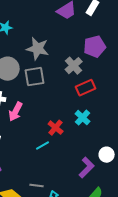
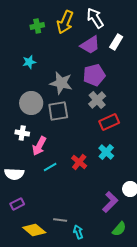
purple pentagon: (95, 47) -> (94, 75), moved
cyan line: (43, 146) -> (50, 167), moved

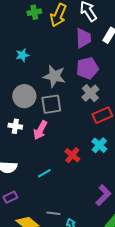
green cross: (37, 26) -> (34, 12), moved
purple trapezoid: (90, 45) -> (83, 38), turned -60
pink arrow: (39, 146) -> (40, 130), moved
cyan line: (50, 167) -> (44, 173), moved

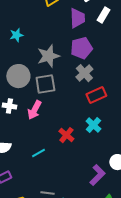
gray star: (54, 76) -> (48, 56), turned -30

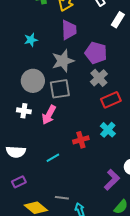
purple trapezoid: (77, 18) -> (69, 30), moved
purple pentagon: (81, 48) -> (96, 53), turned 30
red cross: (66, 135) -> (81, 140), turned 35

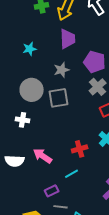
gray star: (63, 61) -> (62, 70), size x0.7
pink arrow: (49, 115) -> (43, 156), moved, turned 96
cyan line: (53, 158) -> (72, 174), moved
purple rectangle: (19, 182) -> (52, 191), moved

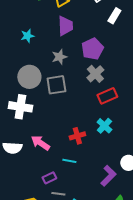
purple pentagon: (95, 62) -> (92, 49), turned 30
white cross: (23, 120) -> (20, 107), size x1.6
cyan line: (72, 174) -> (69, 161), turned 40

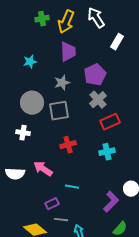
white cross: (20, 107) -> (23, 133), size x0.6
cyan cross: (104, 126) -> (107, 152), turned 35
red cross: (77, 136) -> (68, 145), moved

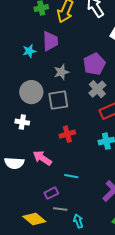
purple trapezoid: (68, 52) -> (50, 41), moved

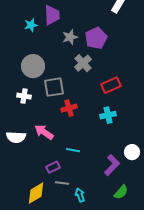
gray star: (61, 72) -> (70, 37), moved
gray cross: (97, 89) -> (83, 63), moved
gray square: (58, 100) -> (54, 87), moved
yellow diamond: (34, 219) -> (36, 193), turned -70

